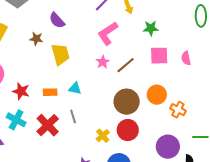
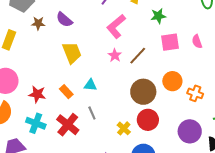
brown star: (36, 39) -> (38, 23), moved
orange rectangle: (50, 92) -> (66, 92), turned 56

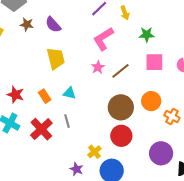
yellow cross: (124, 128) -> (94, 152), moved

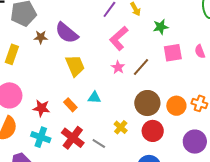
purple semicircle: (53, 25) -> (67, 33), size x1.4
orange circle: (151, 101) -> (176, 106), moved
gray line: (67, 121) -> (99, 144), moved, turned -32
yellow cross: (94, 152) -> (121, 127), moved

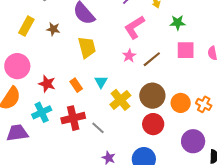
brown star: (41, 37) -> (53, 29), moved
cyan triangle: (94, 98) -> (101, 82), turned 48
yellow cross: (121, 127) -> (120, 100), moved, size x1.5
cyan cross: (41, 137) -> (42, 112), turned 36
red cross: (73, 138) -> (73, 118), turned 30

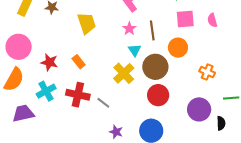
brown line: (152, 59) -> (152, 30), turned -54
cyan triangle: (101, 82) -> (135, 50), moved
orange circle: (181, 103) -> (178, 48), moved
red cross: (73, 118) -> (78, 95), turned 30

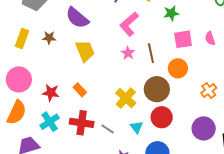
cyan triangle: (135, 50) -> (137, 127), moved
orange cross: (207, 72) -> (209, 90), turned 35

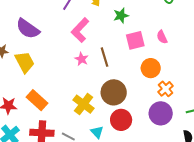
yellow trapezoid: (85, 51) -> (25, 62), moved
orange circle: (178, 68) -> (151, 68), moved
orange rectangle: (80, 90) -> (37, 100), size x1.5
purple circle: (204, 128) -> (161, 113), moved

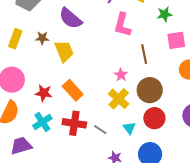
pink L-shape: (80, 30) -> (122, 25), turned -35
pink star: (82, 59) -> (121, 75), moved

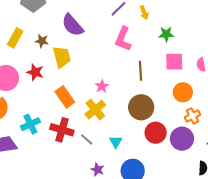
pink star: (121, 75) -> (102, 86), moved
red star: (44, 93) -> (35, 72), moved
yellow cross: (119, 99) -> (95, 110), moved
red circle: (154, 118) -> (156, 133), moved

